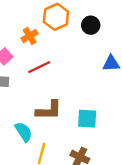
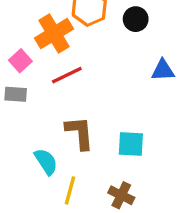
orange cross: (30, 36) -> (54, 34), size x1.6
brown L-shape: (49, 110) -> (80, 133), turned -96

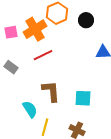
pink square: (20, 61) -> (11, 32), moved, turned 32
gray rectangle: (16, 94) -> (11, 67), turned 32

